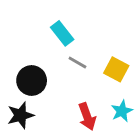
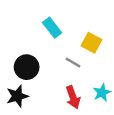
gray line: (77, 62) -> (73, 62), moved
yellow square: (116, 69) -> (92, 43), moved

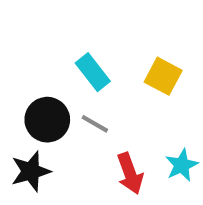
cyan rectangle: (52, 28) -> (93, 72), moved
gray line: (73, 62) -> (95, 124), moved

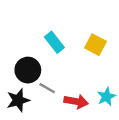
gray line: (95, 124) -> (47, 88), moved
red arrow: (130, 173) -> (76, 101), turned -60

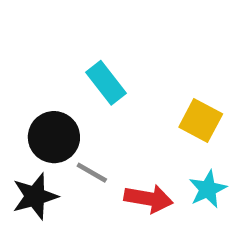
yellow square: (95, 45) -> (201, 121), moved

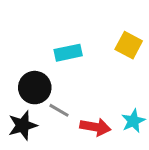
cyan rectangle: (106, 83) -> (68, 53), turned -64
yellow square: (201, 121) -> (129, 45), moved

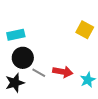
cyan rectangle: (68, 53) -> (16, 35), moved
red arrow: (95, 127) -> (63, 72), moved

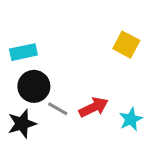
red arrow: (63, 72) -> (94, 107), turned -36

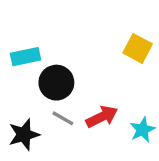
black circle: (34, 86) -> (56, 83), moved

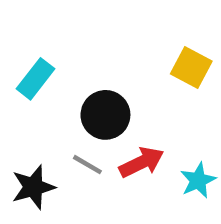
cyan rectangle: (26, 57) -> (36, 79), turned -40
black circle: (56, 83) -> (105, 115), moved

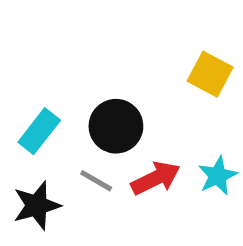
cyan rectangle: (36, 79) -> (39, 131), moved
cyan star: (198, 180) -> (218, 176), moved

